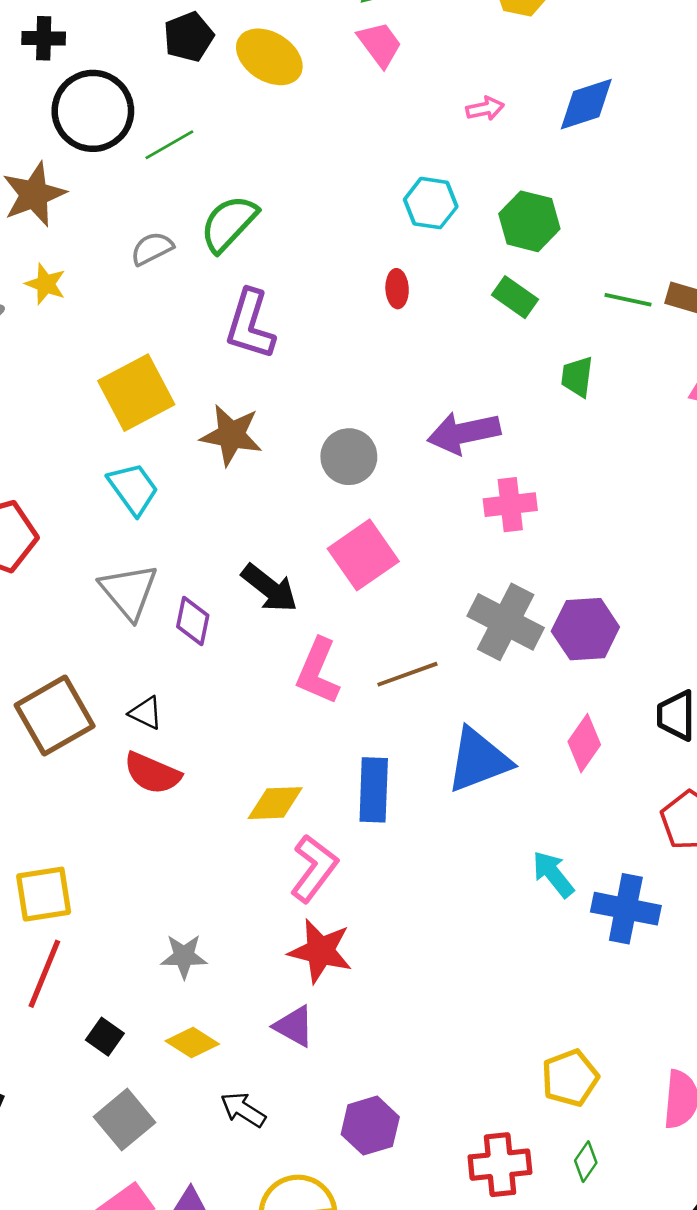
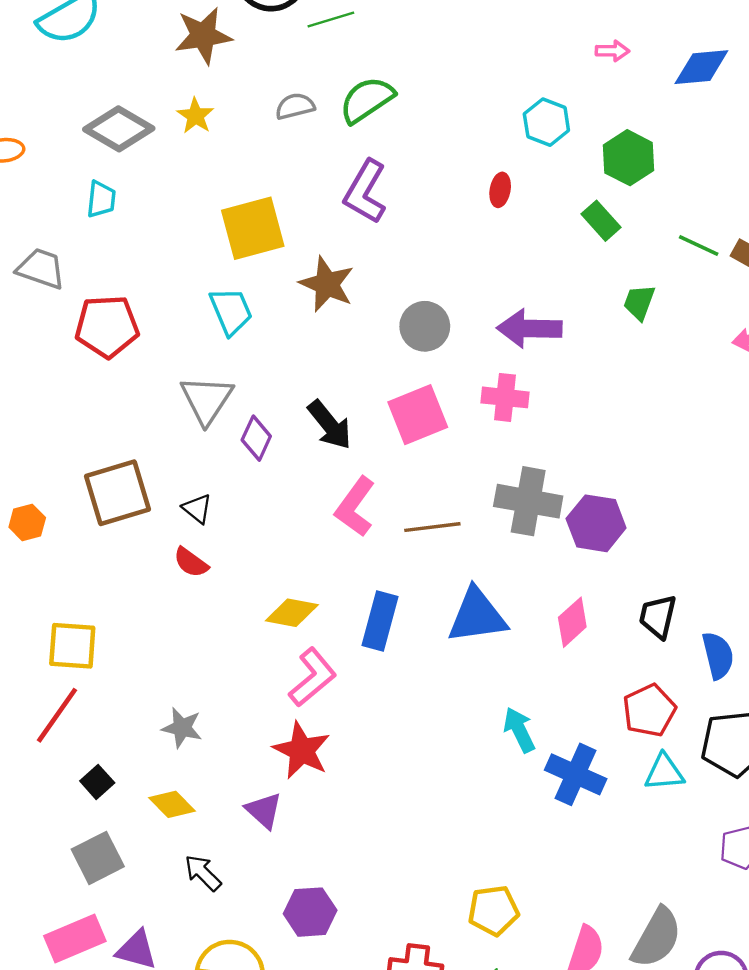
pink cross: (510, 505) -> (505, 397), moved
gray cross: (506, 622) -> (528, 501), turned -30
red semicircle: (152, 773) -> (191, 562), size x0.7

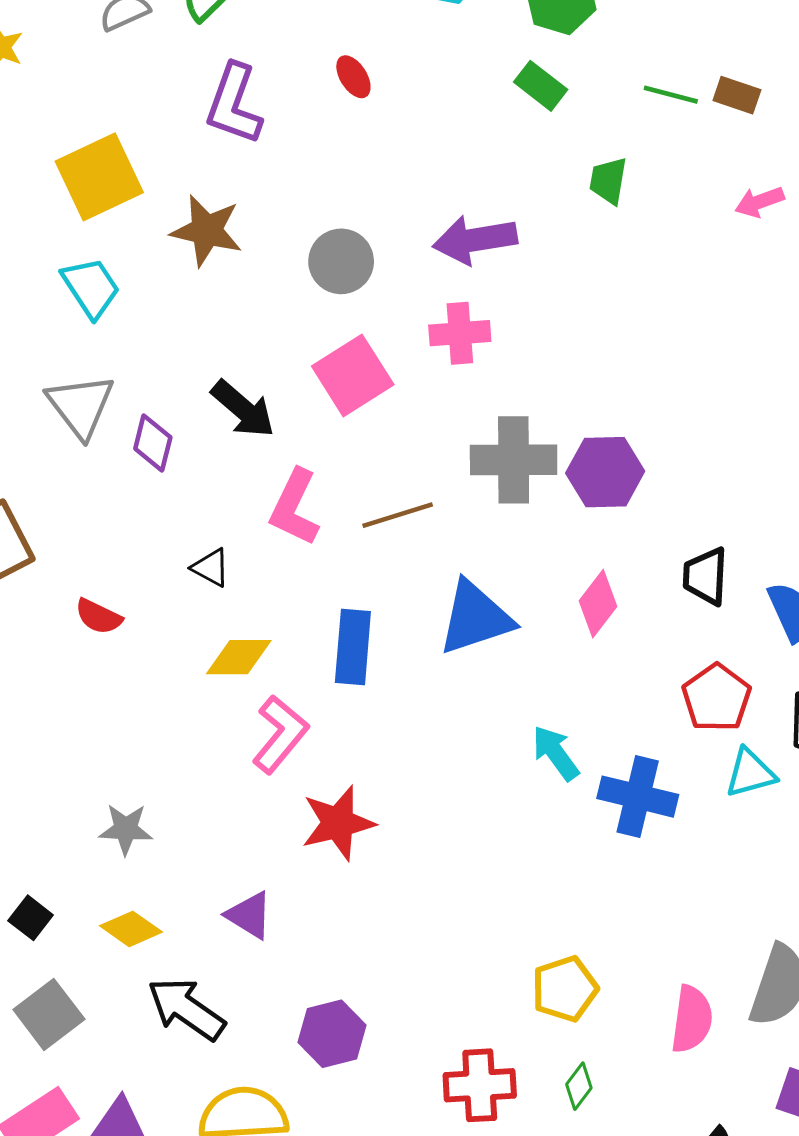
red ellipse: (500, 190) -> (353, 77), moved, turned -32
black triangle: (197, 509) -> (211, 568), moved
red star: (302, 750) -> (338, 823), moved, turned -30
black arrow: (203, 873) -> (186, 1009), size x1.5

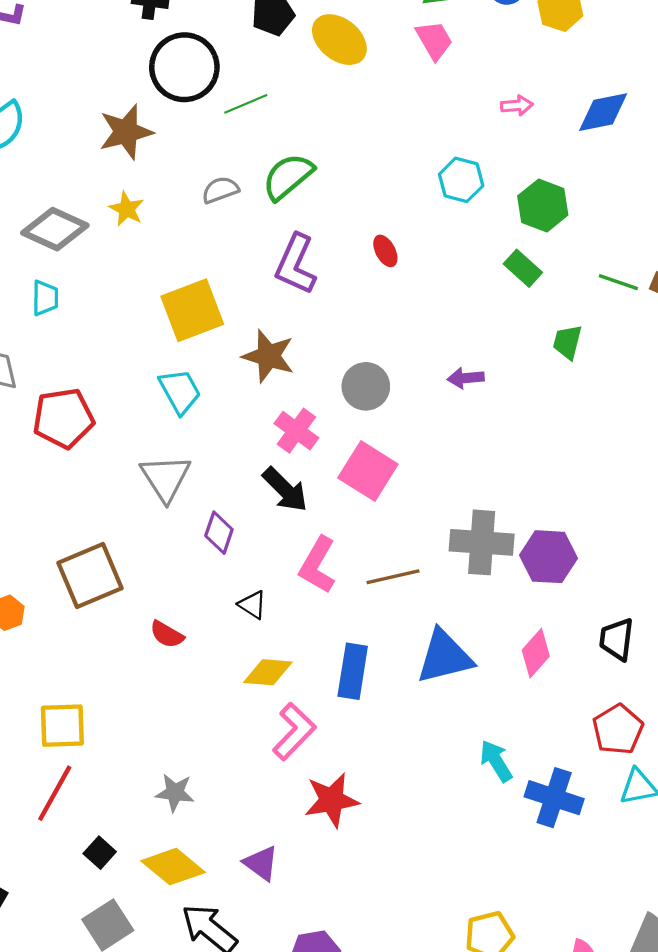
purple arrow: (475, 240) -> (466, 378), size x0.6
pink cross: (460, 333) -> (296, 431), moved, turned 36
pink square: (353, 375) -> (368, 471), turned -30
purple diamond: (153, 443) -> (219, 533), moved
yellow diamond: (131, 929) -> (173, 867), size x1.4

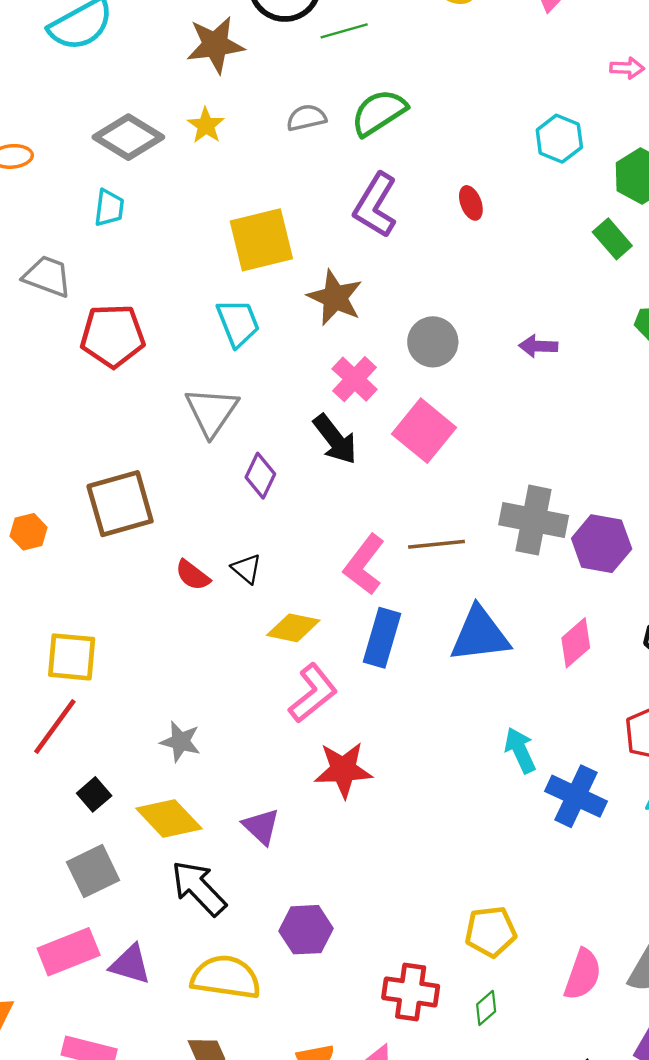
pink L-shape: (318, 565) -> (364, 565), moved
black triangle: (252, 605) -> (247, 569), moved

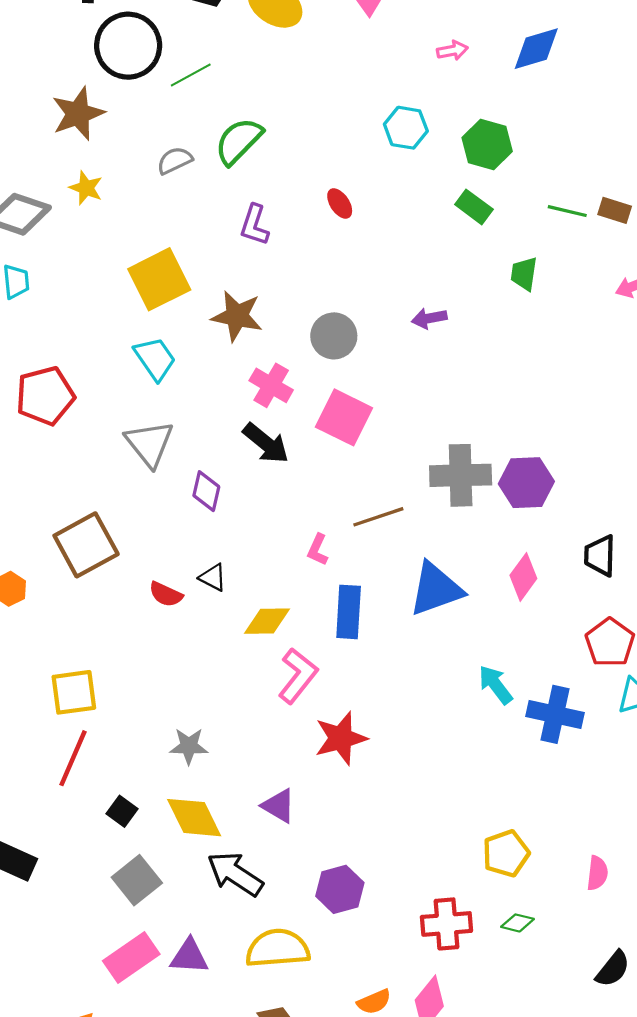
purple L-shape: (375, 205) -> (254, 225), size x0.7
pink L-shape: (364, 565) -> (318, 550), size x0.6
yellow diamond: (169, 819) -> (194, 818), turned 30
pink semicircle: (583, 974) -> (597, 873), size x0.7
green diamond: (486, 1008) -> (517, 923), turned 68

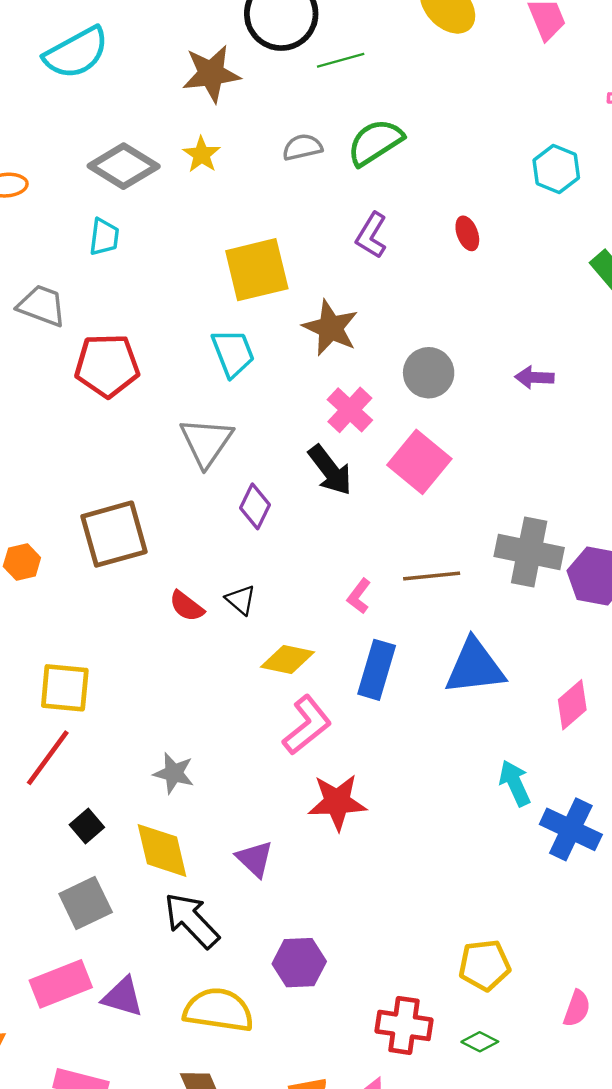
pink diamond: (523, 577) -> (572, 705), moved

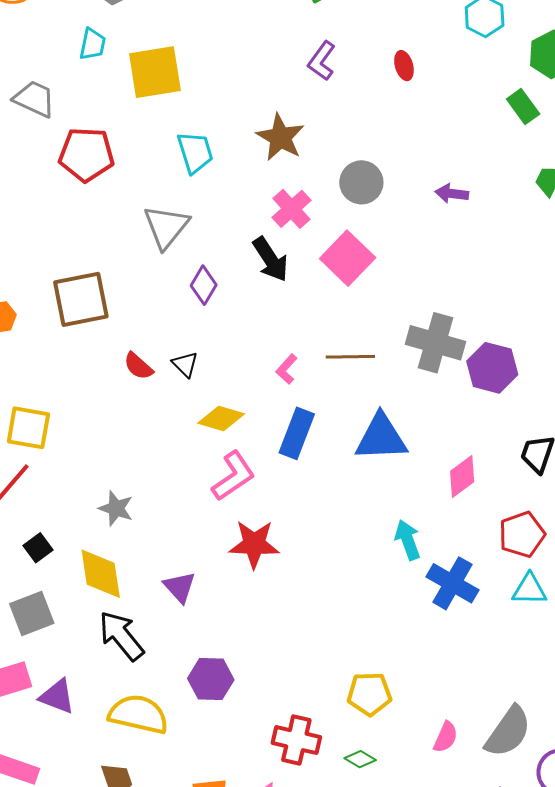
yellow square: (257, 270) -> (155, 72), moved

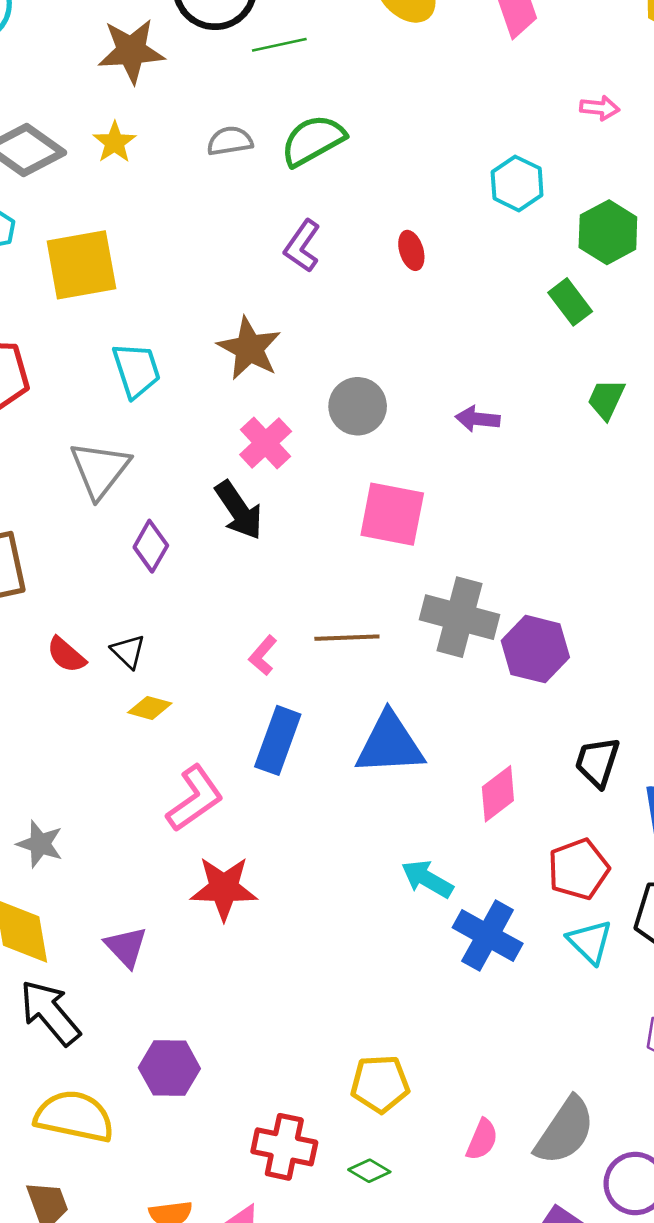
pink square: (348, 258) -> (392, 514), moved, turned -32
yellow diamond: (221, 419) -> (150, 708), moved, size x0.7
cyan arrow: (408, 540) -> (427, 879), turned -39
cyan triangle: (529, 589) -> (590, 942), turned 45

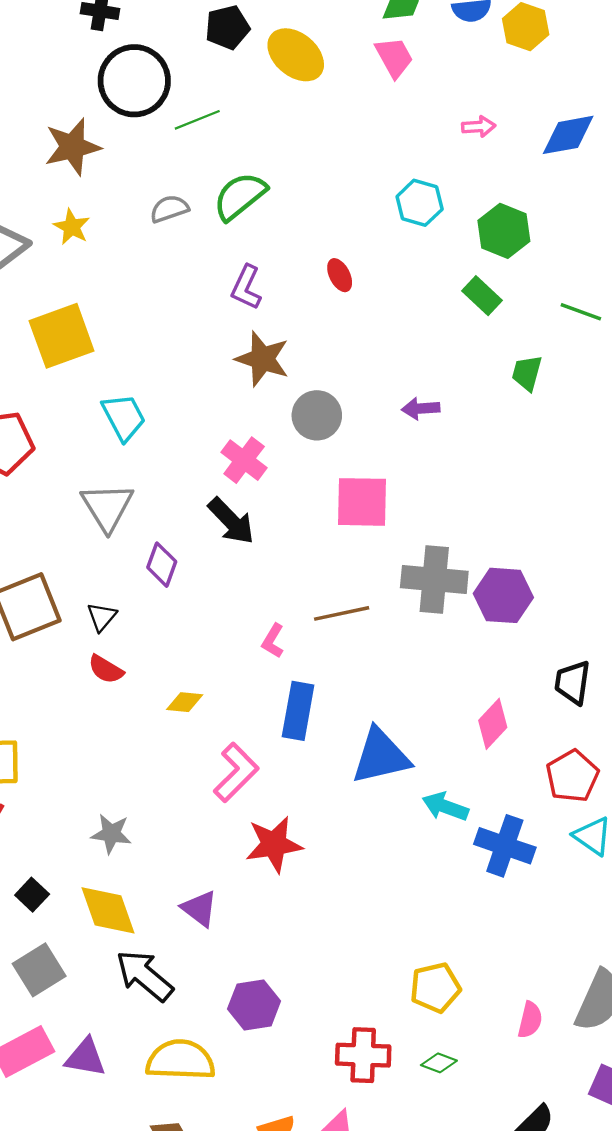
brown star: (249, 348) -> (262, 359), moved
black triangle: (128, 651) -> (102, 617), moved, turned 36
blue triangle: (390, 744) -> (381, 756), moved

